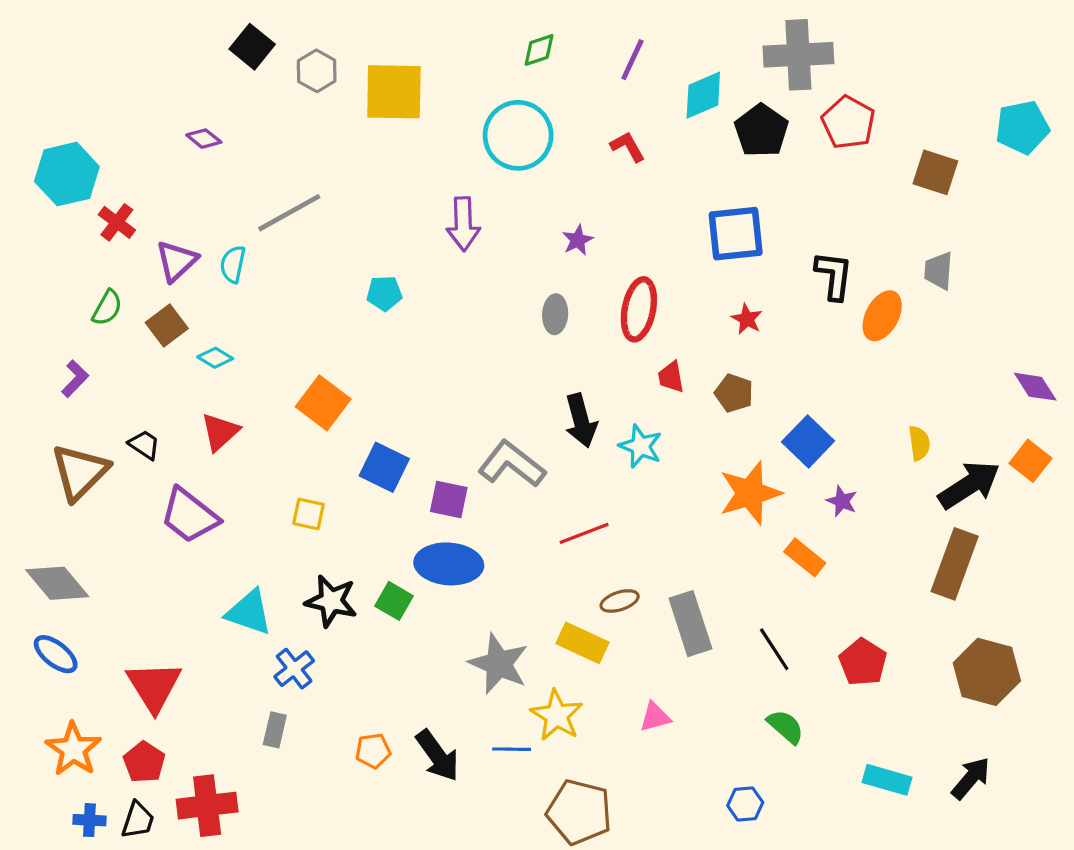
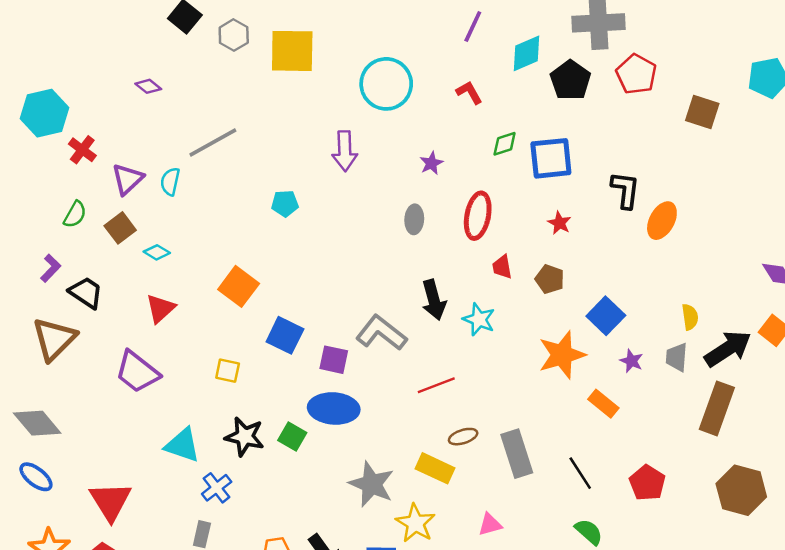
green diamond: (539, 50) -> (505, 144), moved
gray trapezoid: (939, 271) -> (677, 357), moved
black trapezoid: (144, 445) -> (86, 293), moved, size x1.4

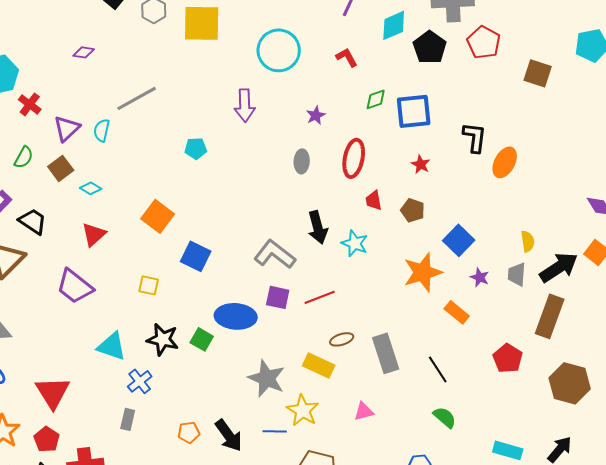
purple diamond: (148, 86) -> (84, 52), turned -30
purple square: (334, 360) -> (278, 297), moved
red pentagon: (647, 483) -> (508, 358), moved

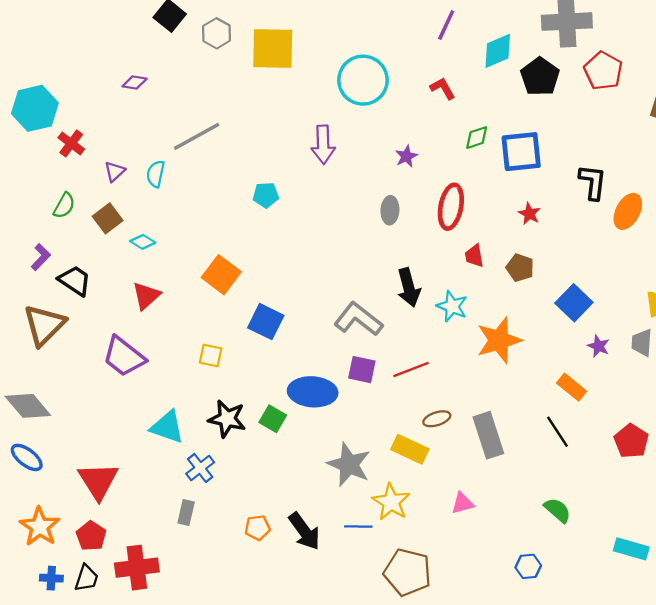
purple triangle: (67, 128) -> (115, 172), size x0.7
orange star: (423, 272) -> (499, 340), moved
black line: (438, 369) -> (558, 432), moved

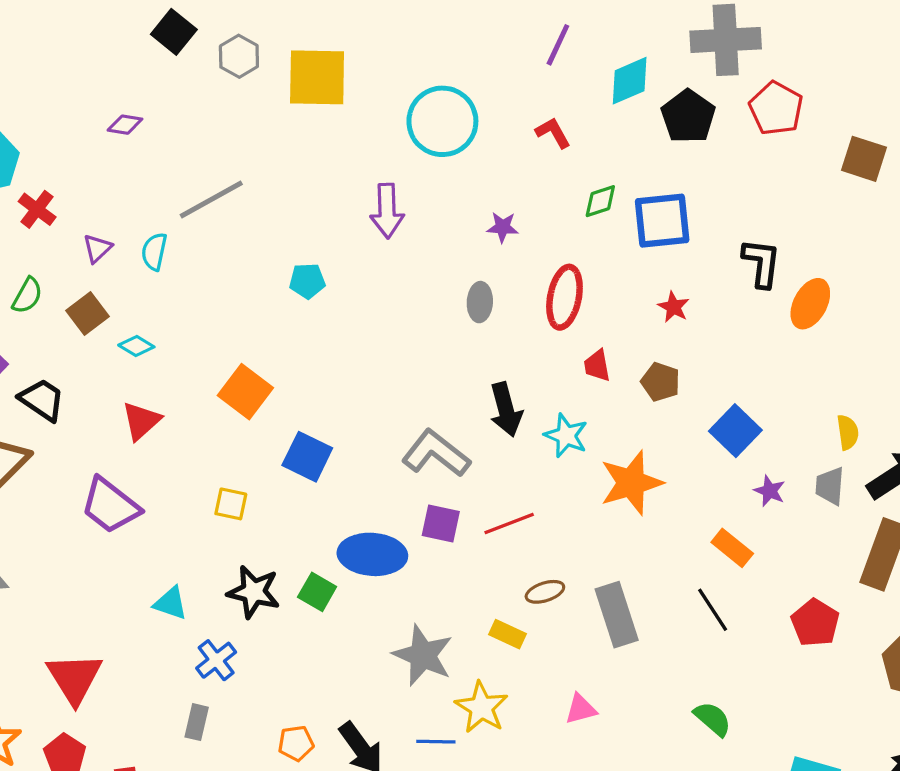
purple star: (406, 156) -> (503, 227), turned 30
cyan triangle: (167, 427) -> (171, 603), size x0.7
yellow rectangle: (410, 449) -> (508, 634), size x0.7

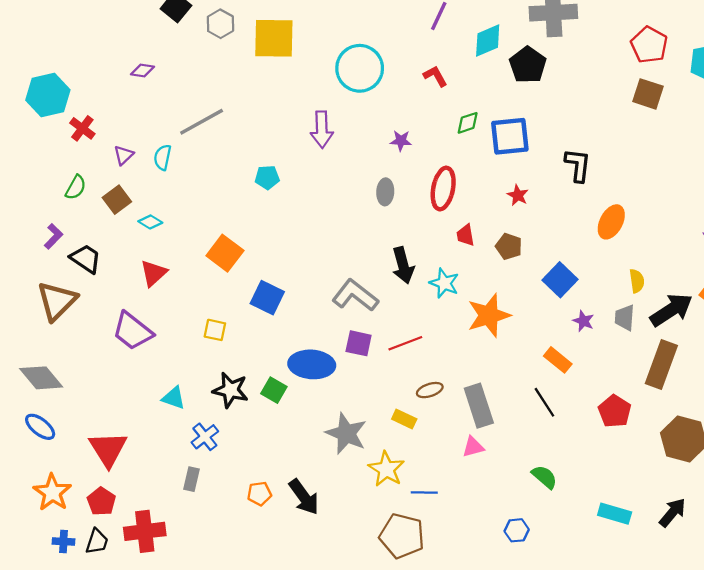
red pentagon: (776, 108) -> (649, 45), moved
orange ellipse: (810, 304) -> (611, 222), moved
pink triangle: (581, 709) -> (473, 447), moved
blue line: (436, 742) -> (424, 492), moved

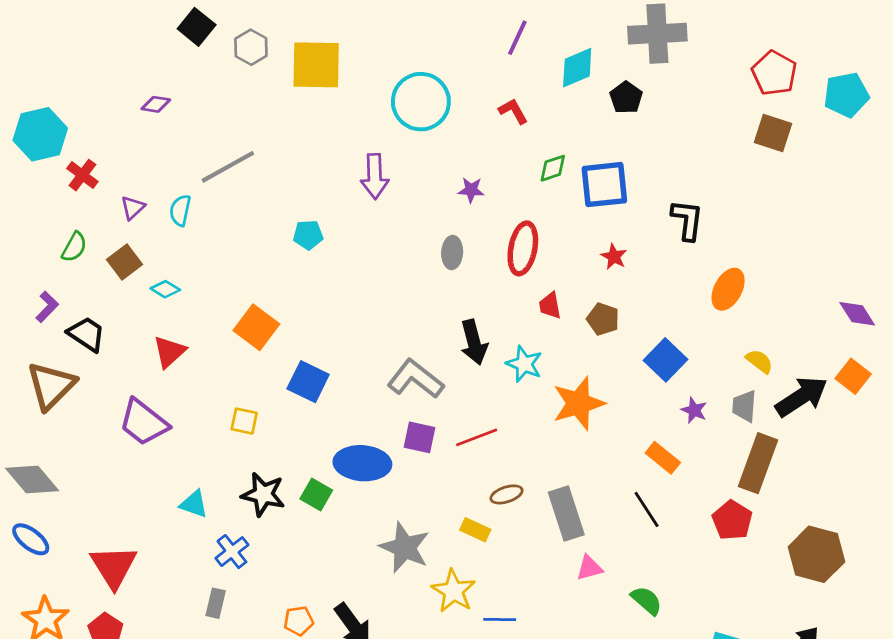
black pentagon: (528, 65) -> (626, 98), size x0.7
yellow semicircle: (637, 281) -> (759, 361), turned -45
brown rectangle: (661, 364) -> (758, 463), moved
pink triangle: (473, 447) -> (589, 568), moved

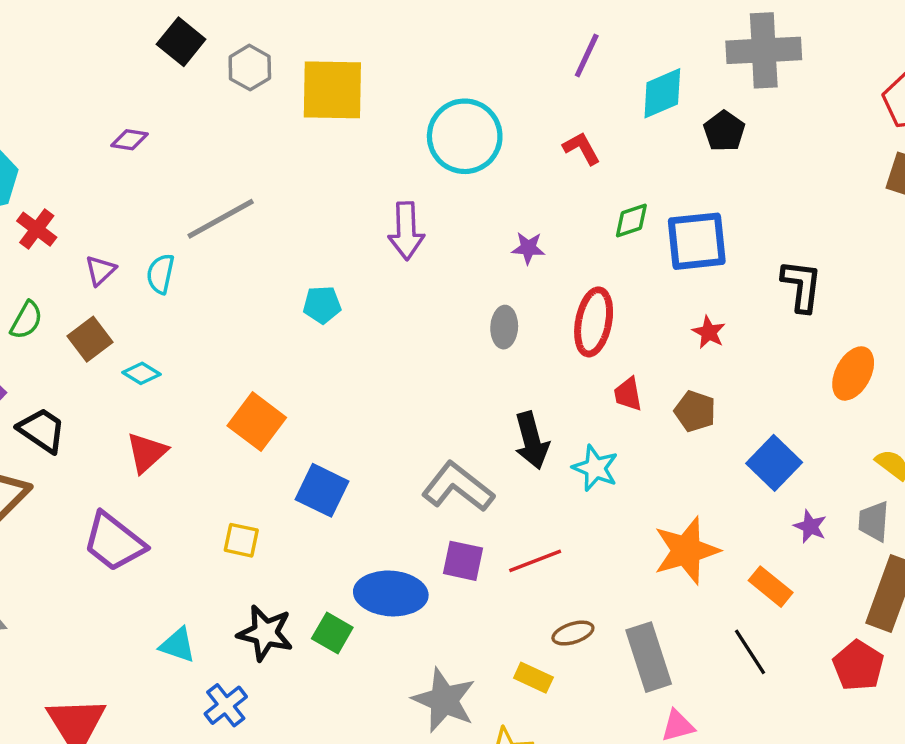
orange star: (579, 403) -> (686, 551), moved

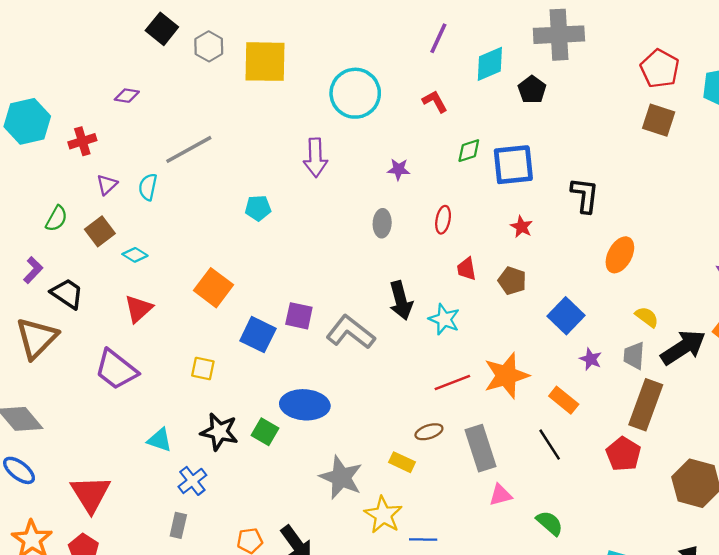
red cross: (37, 229) -> (82, 141), moved, turned 36
red ellipse: (594, 322) -> (443, 220), size x0.6
purple square: (463, 561) -> (299, 316), moved
red line: (535, 561) -> (452, 383), moved

